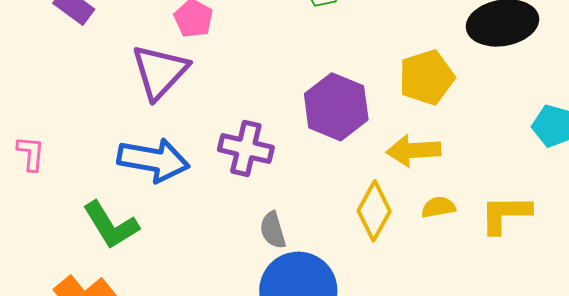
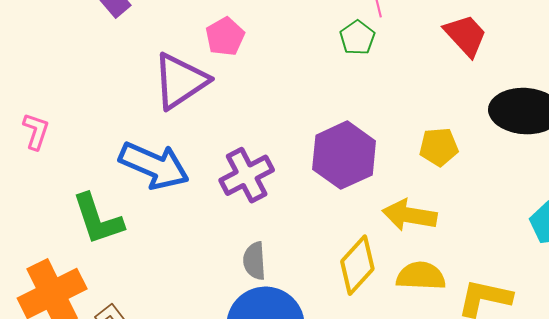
yellow pentagon: (427, 77) -> (439, 147), size x0.7
purple cross: (246, 148) -> (247, 175), turned 36
yellow semicircle: (438, 207) -> (421, 276), size x1.4

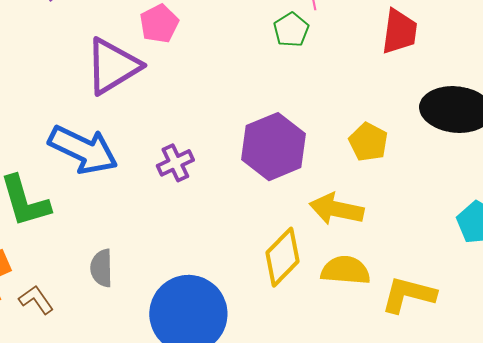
red trapezoid: (466, 35) -> (400, 32), turned 48
yellow pentagon: (439, 147) -> (368, 142), turned 30
purple cross: (247, 175) -> (175, 163), size x0.7
gray semicircle: (254, 261) -> (102, 268), moved

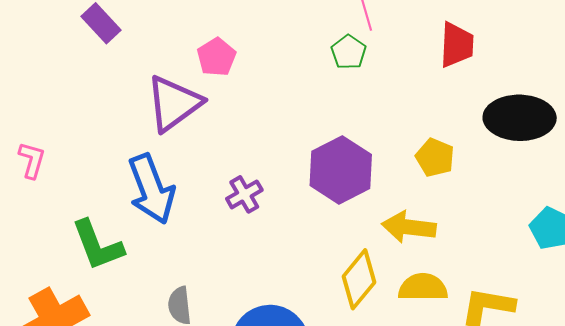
blue arrow: (83, 150) -> (151, 189), turned 48

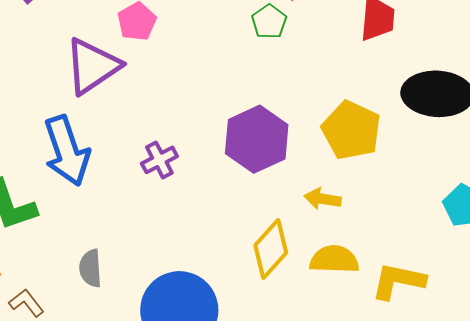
yellow pentagon: (435, 157) -> (351, 130), size x1.5
yellow arrow: (409, 227) -> (323, 199), size x0.7

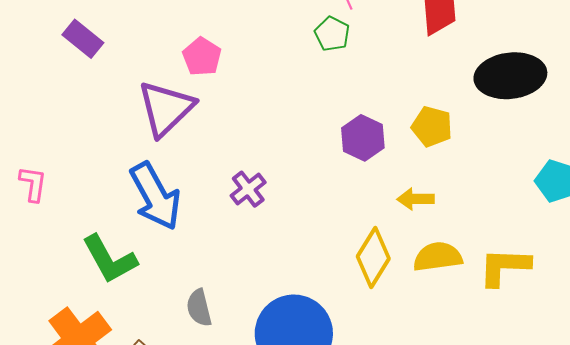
yellow pentagon: (351, 130) -> (432, 127), size x0.7
purple hexagon: (257, 139) -> (363, 138), moved, size x0.7

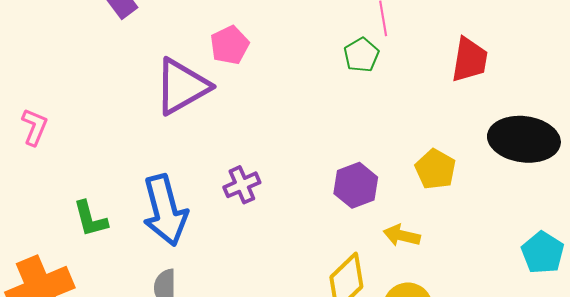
purple hexagon: (363, 138) -> (356, 185), moved
blue arrow: (155, 196) -> (165, 210), moved
green L-shape: (110, 259) -> (90, 219), size x0.7

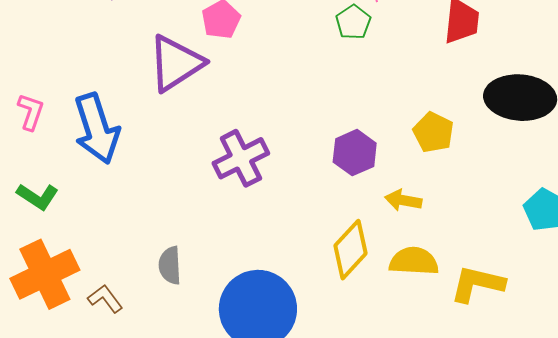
purple cross: (242, 185) -> (241, 158), size x1.5
blue arrow: (165, 210) -> (97, 129), moved
green L-shape: (90, 219) -> (38, 197), moved, turned -39

